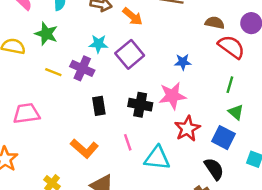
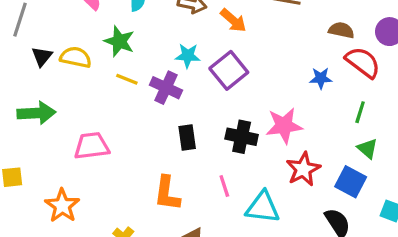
blue star: (183, 62) -> (321, 78), moved
yellow line: (53, 72) -> (127, 79), moved
orange L-shape: (84, 149) -> (167, 193), turned 56

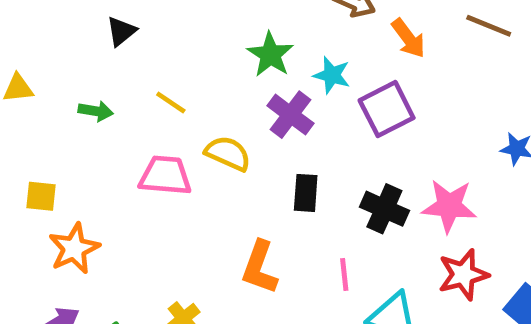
green star: (119, 41) -> (270, 55), moved
yellow semicircle: (76, 57) -> (228, 153), moved
yellow line: (127, 79) -> (171, 103), moved
green arrow: (36, 113) -> (96, 111), size x0.6
orange star: (62, 206) -> (74, 248), moved

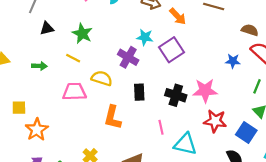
black triangle: (121, 31) -> (47, 28), turned 32
green star: (270, 55) -> (82, 34), moved
orange L-shape: (260, 267) -> (113, 117), moved
red star: (463, 275) -> (215, 121), turned 30

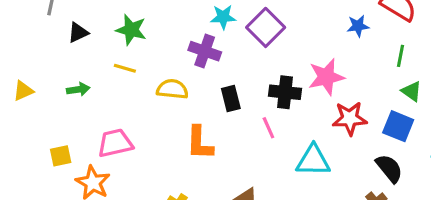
pink trapezoid: (74, 92) -> (115, 143), moved
pink line: (161, 127) -> (268, 128), moved

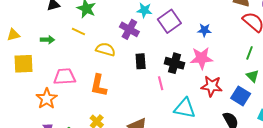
blue star: (358, 26) -> (204, 30), moved
orange L-shape: (200, 143) -> (99, 85), moved
yellow square: (61, 156) -> (24, 64), moved, size x1.5

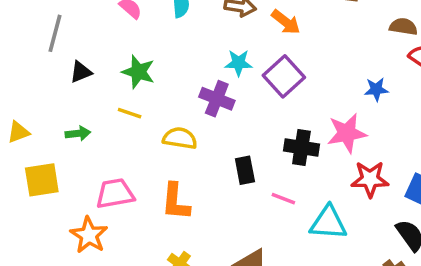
blue star: (204, 30) -> (376, 89), moved
black rectangle: (141, 61) -> (245, 170), moved
pink line: (161, 83) -> (283, 199), moved, turned -48

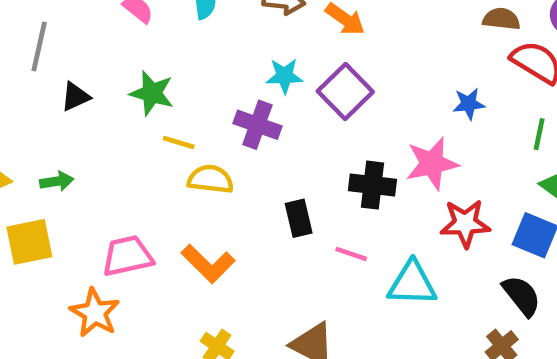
yellow line: (130, 113) -> (179, 142), moved
green arrow: (78, 133) -> (57, 181), moved
orange L-shape: (175, 202) -> (208, 264), turned -48

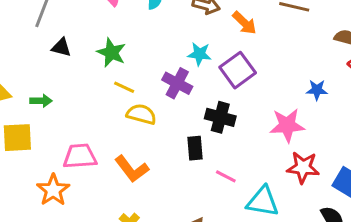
black triangle: (75, 97) -> (61, 47), turned 30
black cross: (372, 185) -> (220, 117), moved

